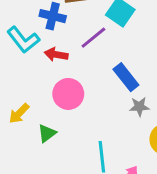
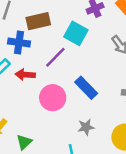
pink circle: (68, 94) -> (53, 98), moved
gray star: (139, 107) -> (86, 127), moved

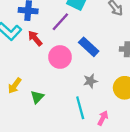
red arrow: (25, 75) -> (35, 38), turned 49

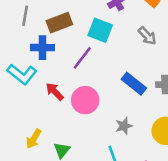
red arrow: (35, 38) -> (55, 92), moved
blue rectangle: (89, 47) -> (134, 84), moved

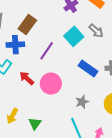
brown rectangle: (59, 23) -> (27, 24), turned -30
cyan square: (100, 30) -> (74, 36), moved, turned 30

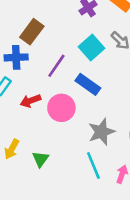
blue rectangle: (88, 69) -> (88, 84), moved
red arrow: (27, 78) -> (30, 101), turned -63
gray star: (82, 102) -> (101, 132), size x1.5

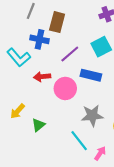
brown rectangle: (32, 32) -> (57, 22), turned -36
blue rectangle: (88, 84) -> (91, 75), turned -36
cyan line: (93, 165) -> (79, 141), turned -30

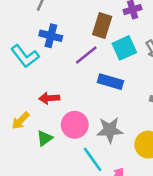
brown rectangle: (57, 22) -> (102, 26), moved
red arrow: (42, 77) -> (49, 98), moved
pink circle: (65, 88) -> (75, 125), moved

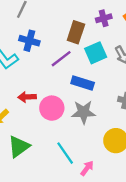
pink circle: (75, 125) -> (52, 108), moved
gray star: (110, 130) -> (84, 112), moved
green triangle: (45, 138) -> (19, 147), moved, size x1.5

